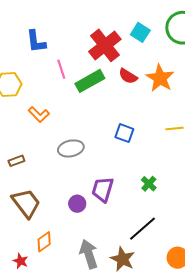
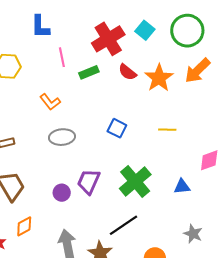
green rectangle: (90, 81) -> (89, 72), size x0.7
orange L-shape: (39, 114) -> (50, 102), moved
green cross: (149, 184) -> (135, 182), size x2.0

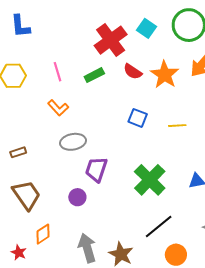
blue L-shape: (40, 27) -> (20, 26), moved
pink line: (62, 57) -> (57, 72), moved
blue square: (117, 128) -> (138, 118), moved
purple trapezoid: (89, 182) -> (96, 169), moved
black line: (123, 225) -> (159, 227), moved

